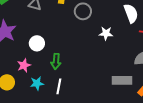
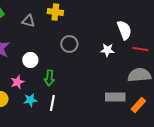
gray circle: (83, 11) -> (69, 44), moved
white star: (106, 33) -> (107, 50), moved

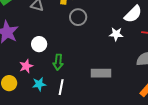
white semicircle: (124, 30) -> (133, 14), turned 66
gray circle: (69, 44) -> (78, 17), moved
gray rectangle: (115, 97) -> (101, 73), moved

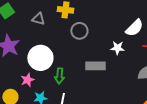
white circle: (39, 44) -> (40, 58), size x1.6
gray rectangle: (101, 73) -> (95, 66), moved

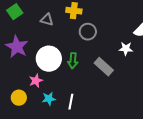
gray rectangle: (95, 66) -> (104, 67), turned 42
green arrow: (59, 76) -> (73, 61), moved

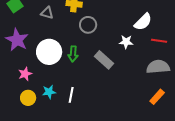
pink star: (36, 81) -> (25, 74), moved
yellow circle: (19, 98) -> (28, 98), moved

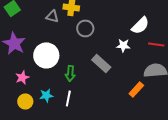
gray triangle: (47, 13) -> (52, 16), moved
green arrow: (73, 54) -> (70, 73), moved
orange rectangle: (157, 97) -> (136, 89), moved

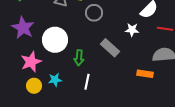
pink star: (22, 77) -> (31, 62), size x1.5
orange rectangle: (136, 89) -> (145, 74), turned 56
white line: (68, 98) -> (87, 82), moved

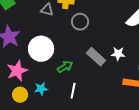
white star: (132, 30) -> (118, 54), moved
green arrow: (79, 58) -> (65, 67), turned -126

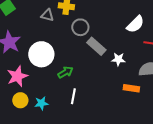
gray rectangle: (96, 57) -> (96, 46), moved
cyan star: (41, 89) -> (41, 103), moved

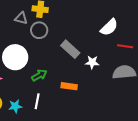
gray circle: (80, 27) -> (39, 30), moved
orange rectangle: (131, 88) -> (69, 86), moved
white line: (73, 96) -> (37, 101), moved

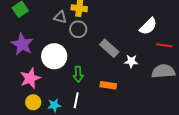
green arrow: (39, 75) -> (78, 74), turned 119

